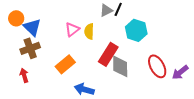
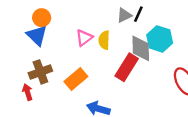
orange circle: (16, 18) -> (42, 18), moved
brown cross: (30, 48) -> (40, 72), moved
gray diamond: (120, 66) -> (141, 48), moved

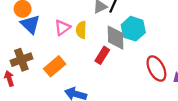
blue triangle: (37, 35) -> (30, 24), moved
red rectangle: (127, 67) -> (102, 55), size x0.7

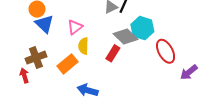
yellow semicircle: (81, 30) -> (83, 46), moved
gray diamond: (116, 38) -> (126, 36), turned -45
red ellipse: (156, 69) -> (166, 51), moved

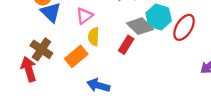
red ellipse: (166, 51) -> (184, 27), moved, turned 60
brown cross: (36, 58) -> (41, 49), turned -36
red arrow: (24, 75) -> (29, 69), size x1.5

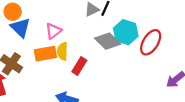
red rectangle: (126, 45) -> (79, 66), moved
orange rectangle: (76, 56) -> (45, 54), moved, turned 30

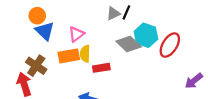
red rectangle: (79, 66) -> (101, 68), turned 49

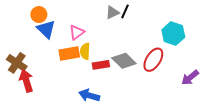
cyan hexagon: (146, 35) -> (173, 33), moved
gray diamond: (129, 44) -> (124, 61), moved
red ellipse: (170, 45) -> (153, 60), moved
brown cross: (36, 66) -> (17, 63), moved

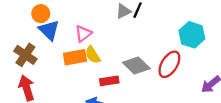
yellow semicircle: (85, 51) -> (93, 55), turned -35
brown cross: (17, 63) -> (25, 55), moved
red rectangle: (101, 65) -> (109, 81), moved

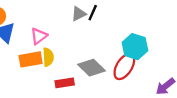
cyan hexagon: (192, 35) -> (135, 47), moved
yellow semicircle: (93, 55) -> (48, 57), turned -150

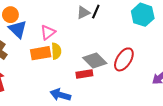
cyan hexagon: (135, 47) -> (143, 15), moved
red rectangle: (65, 83) -> (84, 74), moved

